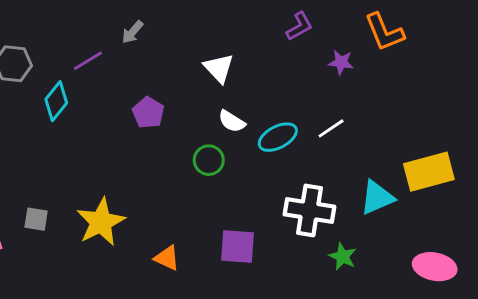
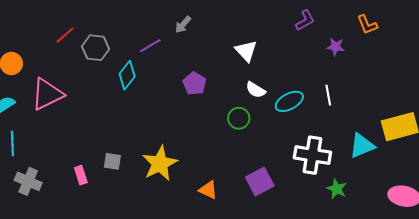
orange L-shape: (384, 32) -> (367, 25), size x0.7
white line: (331, 128) -> (328, 95), turned -66
purple square: (238, 246) -> (260, 181), turned -32

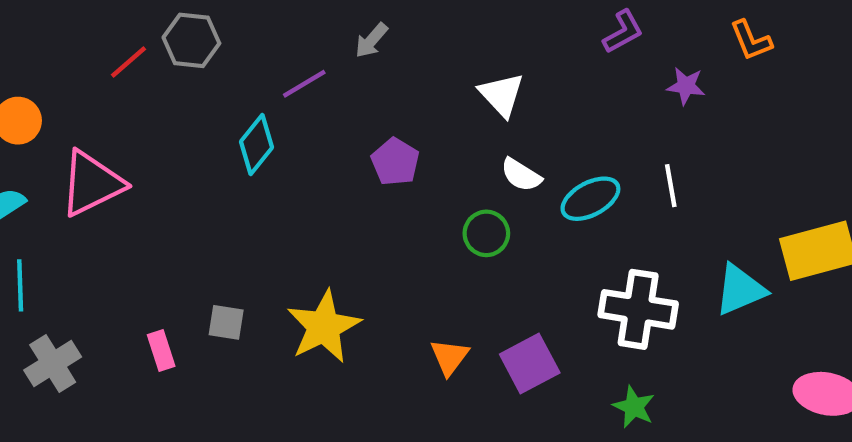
gray hexagon: (96, 48) -> (191, 40), moved
gray cross: (28, 181) -> (53, 363), turned 35
green star: (337, 189) -> (634, 407), moved
orange triangle: (208, 190) -> (449, 357), moved, turned 42

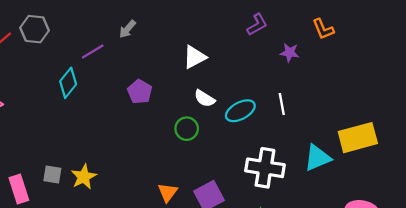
white triangle: (502, 95) -> (194, 57), turned 45
yellow star: (324, 327) -> (84, 177), moved, size x0.7
pink rectangle: (161, 350) -> (19, 189), size x1.4

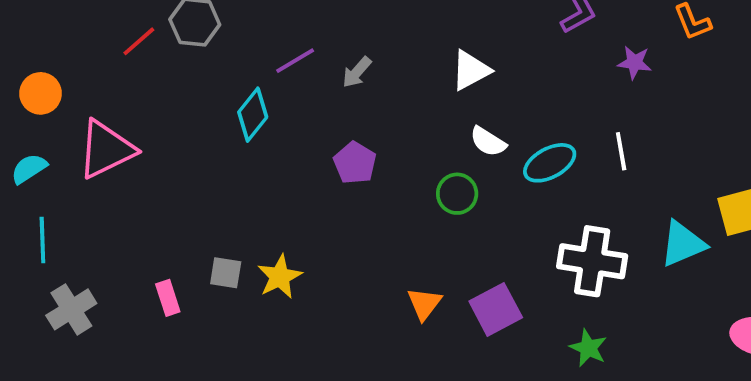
gray arrow: (127, 29) -> (357, 72), moved
purple pentagon: (140, 92) -> (355, 163), moved
pink rectangle: (19, 189) -> (168, 298), size x0.7

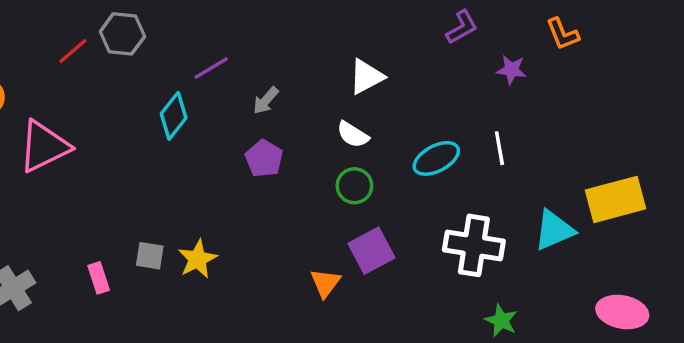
gray arrow: (357, 72) -> (266, 100), moved
white semicircle: (488, 142) -> (353, 135), moved
purple square: (496, 309) -> (372, 251), moved
green star: (588, 348) -> (501, 321), moved

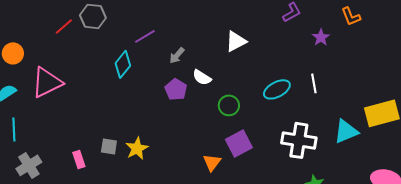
purple star: (511, 70) -> (321, 37), turned 30
white semicircle: (353, 135) -> (202, 77), moved

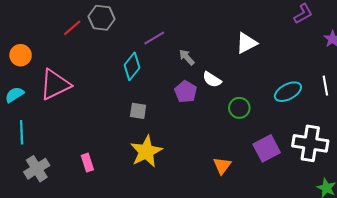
gray arrow: (177, 55) -> (187, 57), turned 96
purple square: (239, 143) -> (267, 148), moved
gray square: (109, 146) -> (138, 111), moved
yellow star: (137, 148) -> (146, 151), size x1.4

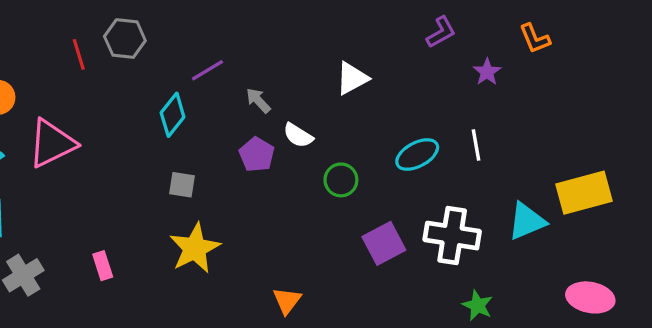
red line: (72, 28) -> (79, 54), turned -66
orange triangle: (222, 166) -> (287, 301), moved

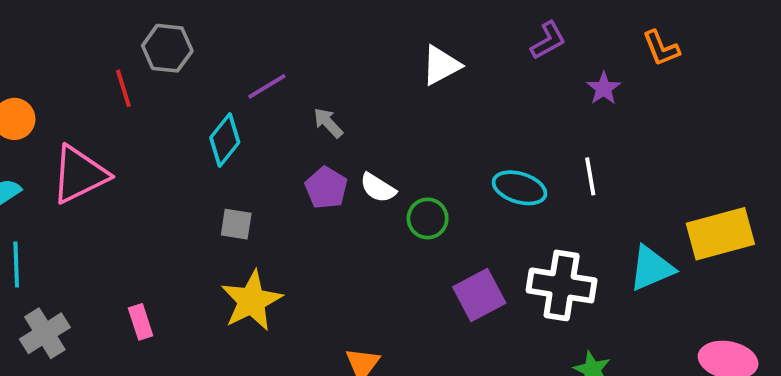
red line: (79, 54) -> (123, 88), moved
white triangle: (352, 78) -> (441, 65), moved
white semicircle: (298, 135) -> (378, 188), moved
cyan ellipse: (417, 155) -> (519, 188), turned 45

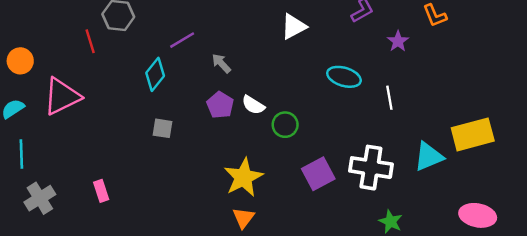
cyan ellipse: (519, 188) -> (344, 77), moved
yellow star: (252, 301) -> (243, 177), moved

